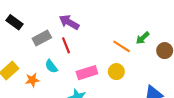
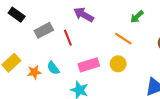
purple arrow: (69, 22) -> (84, 15), moved
green arrow: (143, 38) -> (137, 17), moved
cyan semicircle: (51, 66) -> (53, 68), moved

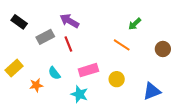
purple arrow: (84, 15) -> (69, 21), moved
yellow circle: (118, 64) -> (117, 79), moved
orange star: (34, 72) -> (36, 85), moved

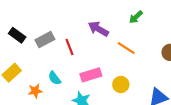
purple arrow: (69, 21) -> (98, 29), moved
black rectangle: (19, 22) -> (17, 35), moved
green arrow: (135, 24) -> (136, 17), moved

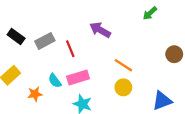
green arrow: (136, 17) -> (150, 13), moved
orange line: (126, 48) -> (123, 65), moved
pink rectangle: (91, 75) -> (78, 77), moved

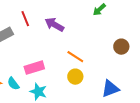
red line: (70, 49) -> (25, 19), moved
cyan semicircle: (55, 81) -> (13, 84), moved

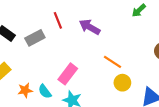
pink rectangle: (34, 68) -> (68, 74), turned -36
yellow circle: (75, 77) -> (122, 83), moved

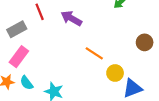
pink rectangle: (68, 74) -> (19, 57), moved
yellow circle: (122, 83) -> (115, 73), moved

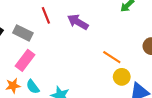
gray rectangle: (17, 29) -> (23, 33), turned 54
orange line: (94, 53) -> (112, 57), moved

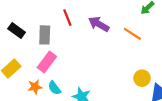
gray rectangle: (23, 33) -> (45, 35), turned 66
orange line: (112, 57) -> (132, 34), moved

